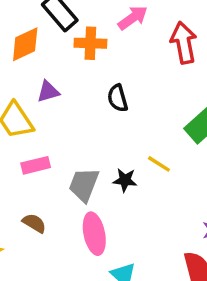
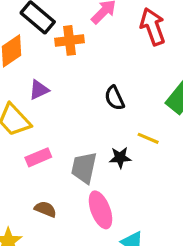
black semicircle: (118, 98) -> (114, 98), moved

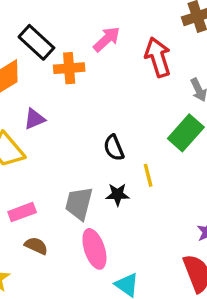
black semicircle: (114, 98) -> (114, 148), moved
yellow line: (148, 138) -> (148, 175), turned 50
pink rectangle: (38, 157) -> (22, 212), moved

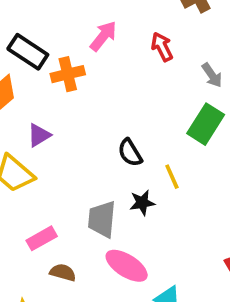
red arrow: (158, 57) -> (162, 47), size x0.7
pink ellipse: (94, 249) -> (127, 266), turned -30

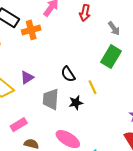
red arrow: (162, 47) -> (85, 13), turned -140
purple triangle: (39, 135) -> (27, 77), moved
gray trapezoid: (102, 219) -> (51, 99), moved

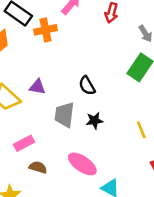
purple triangle: (27, 77) -> (37, 87), turned 40
yellow line: (93, 87) -> (141, 130), moved

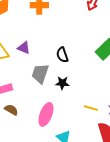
yellow line: (141, 130) -> (91, 108), moved, turned -64
pink ellipse: (82, 164) -> (46, 114), turned 65

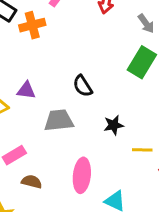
gray trapezoid: (40, 74) -> (59, 120), turned 80
black star: (62, 83) -> (114, 125), moved

